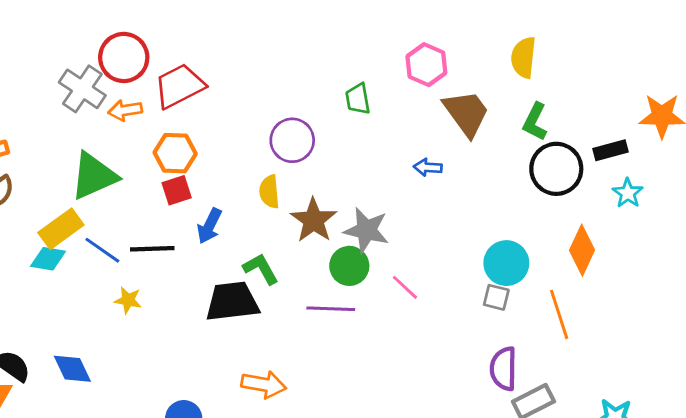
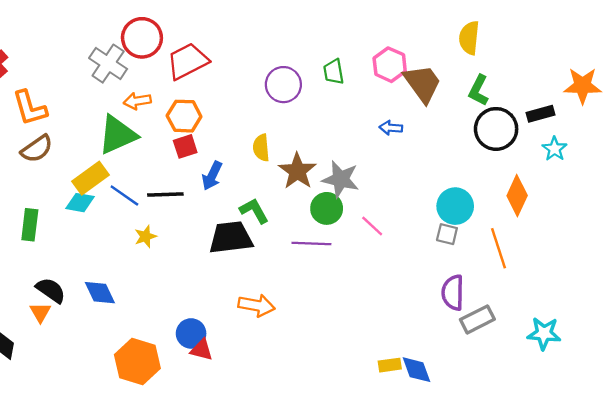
pink hexagon: (426, 65) -> (390, 65), moved
orange arrow: (125, 110) -> (137, 101), moved
purple circle: (292, 140) -> (283, 85), moved
yellow star: (128, 300) -> (145, 236), turned -30

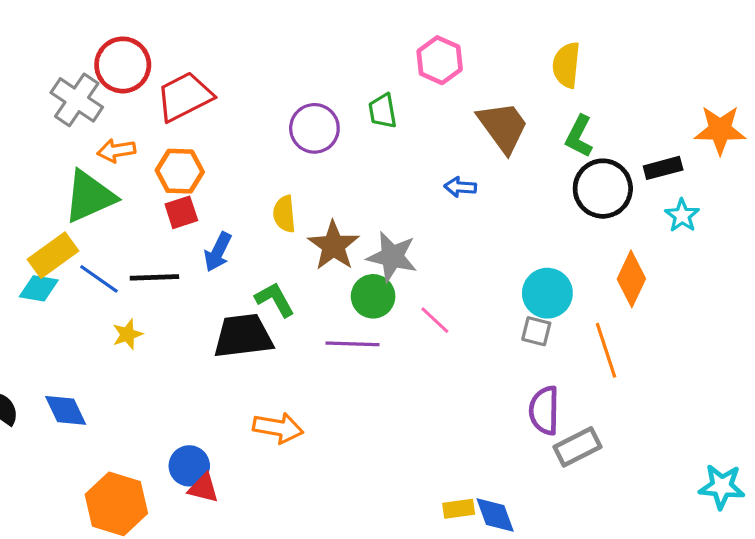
pink hexagon: (390, 65) -> (440, 60), moved
cyan star: (544, 333) -> (722, 486), moved

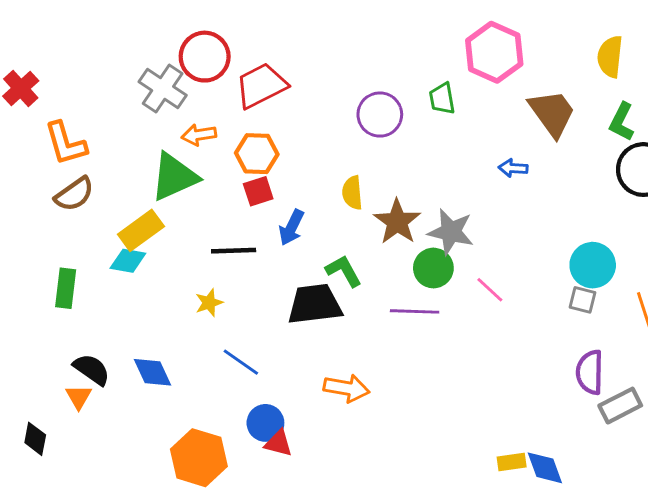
pink hexagon: (440, 60) -> (494, 52), size x1.4
blue line: (99, 279) -> (241, 362), moved

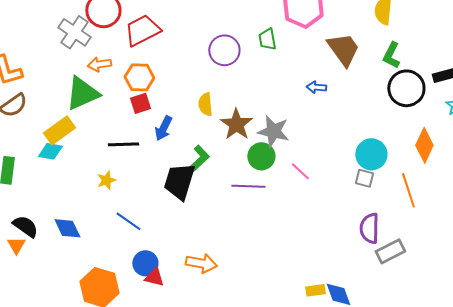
green L-shape: (344, 271) -> (199, 158), turned 76
black trapezoid: (315, 304) -> (179, 181), turned -66
orange arrow: (347, 388) -> (201, 263), moved

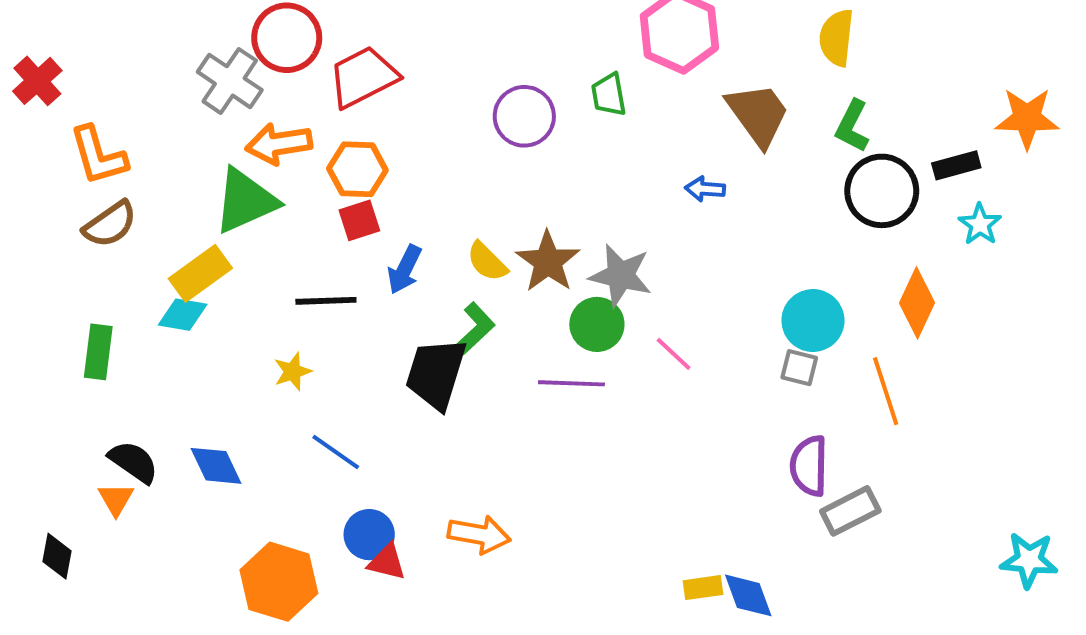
orange arrow: (99, 64) -> (279, 144), size x1.4
yellow semicircle: (205, 104) -> (487, 262), moved, turned -40

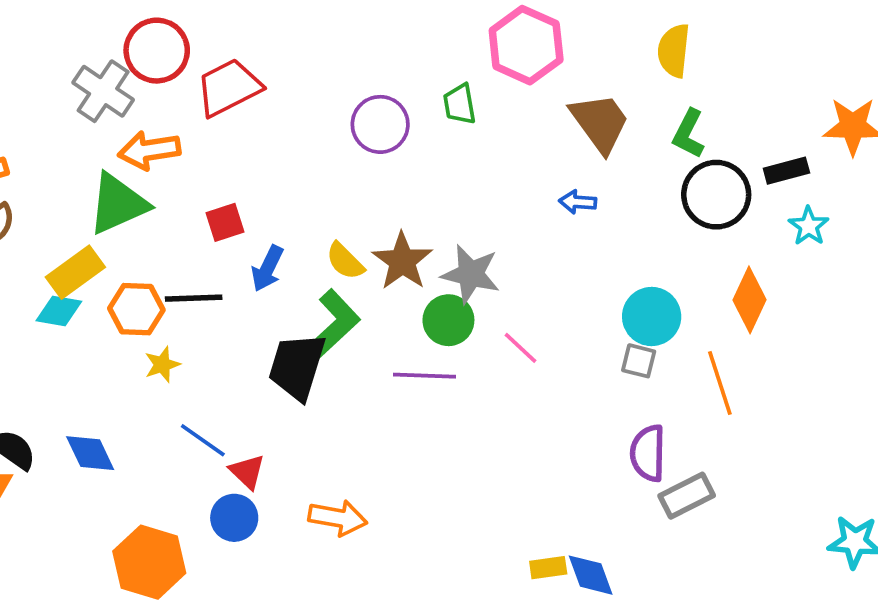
orange hexagon: (357, 169) -> (136, 309), moved
blue arrow: (705, 189) -> (578, 202), moved
green L-shape: (475, 328) -> (334, 324), size x1.4
red triangle: (387, 562) -> (247, 472), moved, turned 30

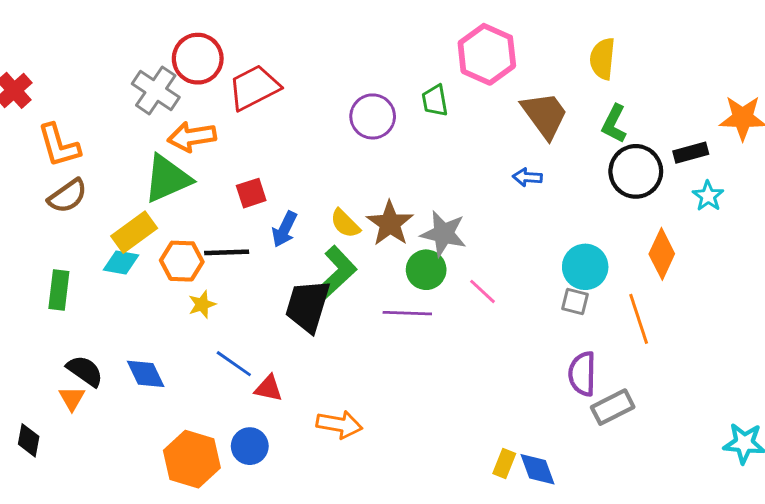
red triangle: (247, 472) -> (269, 388), turned -32
blue circle: (234, 518) -> (250, 446), moved
yellow rectangle: (548, 568) -> (504, 463), turned -60

